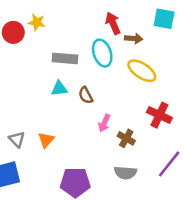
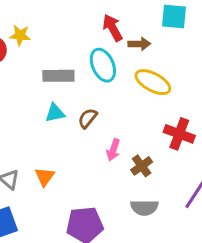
brown semicircle: (86, 95) -> (88, 118), turned 72
brown cross: (126, 138) -> (142, 166), turned 30

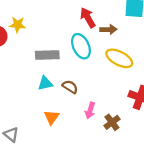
brown semicircle: (88, 118) -> (70, 87), turned 84
orange triangle: (45, 177) -> (52, 117), moved

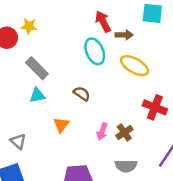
gray rectangle: (47, 55) -> (37, 68), moved, turned 45
cyan triangle: (45, 83) -> (37, 95), moved
pink arrow: (90, 110) -> (102, 132), moved

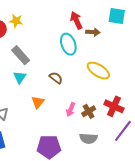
yellow ellipse: (134, 66) -> (98, 71), moved
cyan triangle: (37, 95) -> (20, 77), turned -48
red cross: (155, 107) -> (114, 106), moved

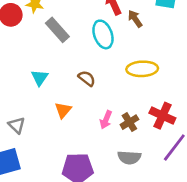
brown arrow: (93, 32) -> (135, 19), turned -128
gray rectangle: (21, 55) -> (57, 30), moved
yellow ellipse: (98, 71) -> (142, 69), turned -35

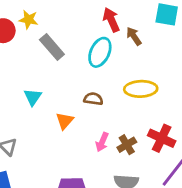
cyan ellipse: (103, 34) -> (100, 52), turned 44
brown semicircle: (87, 78) -> (93, 99), moved, turned -30
orange triangle: (63, 110) -> (65, 121), moved

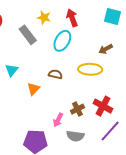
yellow star: (29, 20) -> (44, 18), moved
brown arrow: (134, 36) -> (106, 49), moved, turned -88
pink arrow: (102, 142) -> (58, 120), moved

